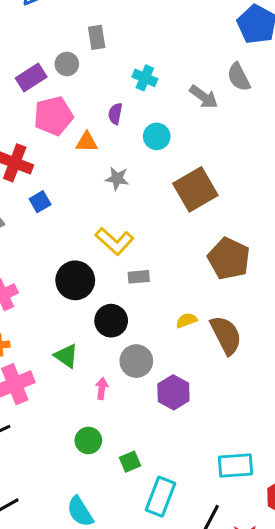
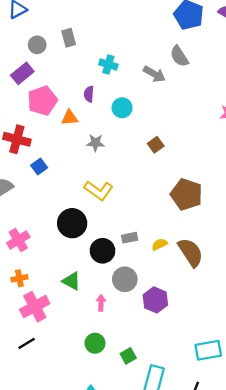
gray circle: (67, 64) -> (37, 45), moved
brown square: (195, 189) -> (156, 145), size x0.5
gray rectangle: (139, 277) -> (130, 238), moved

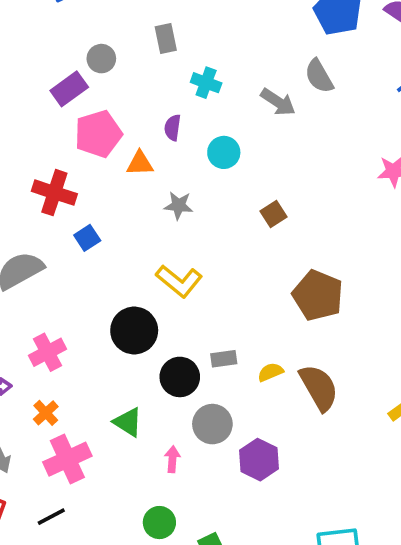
gray rectangle: (69, 38) -> (166, 39), moved
gray circle: (37, 45) -> (101, 59), moved
orange cross: (19, 278) -> (46, 413), turned -35

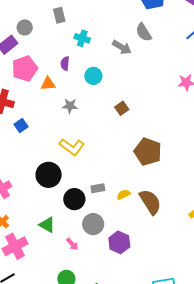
pink arrow: (172, 459) -> (72, 244), turned 136

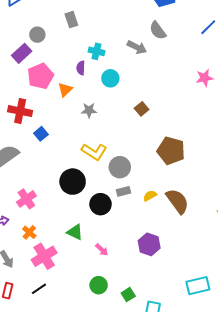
cyan cross: (82, 38) -> (97, 51), moved
orange triangle: (48, 84) -> (65, 90), turned -35
gray circle: (93, 224) -> (120, 167), moved

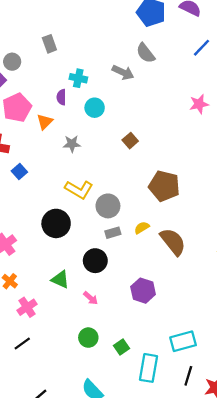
yellow semicircle: (150, 196) -> (142, 228), moved
black circle: (101, 204) -> (95, 261), moved
pink cross: (44, 256) -> (27, 307), size x0.7
cyan rectangle: (198, 286) -> (183, 341), moved

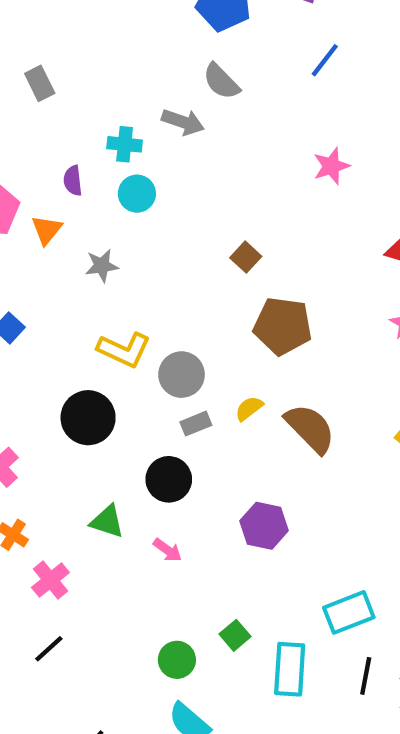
cyan cross: (78, 78) -> (125, 144), moved
brown square: (130, 141) -> (246, 257), moved
green circle: (88, 338) -> (177, 660), moved

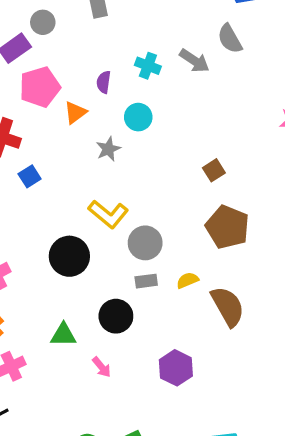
cyan circle: (137, 194) -> (138, 117), moved
gray star: (102, 266) -> (108, 149), turned -30
green triangle: (107, 521) -> (63, 335), turned -32

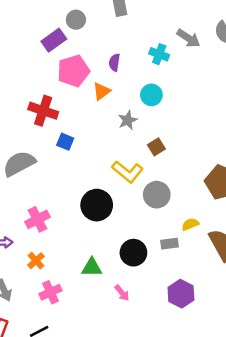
gray arrow: (194, 61) -> (188, 38), moved
purple semicircle: (104, 82) -> (114, 62), moved
brown square: (214, 170) -> (156, 147), moved
blue square: (30, 176) -> (65, 142), turned -35
gray rectangle: (146, 281) -> (170, 244), moved

